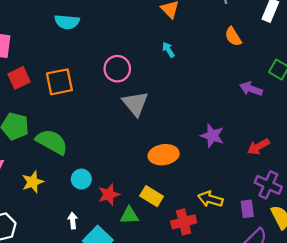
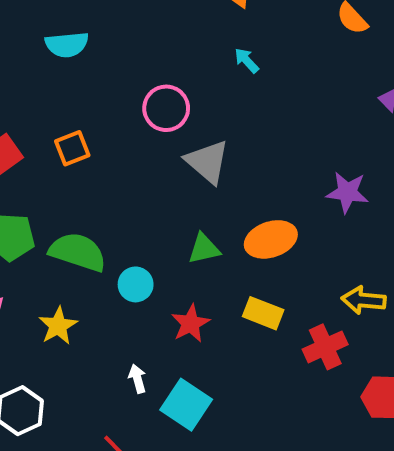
orange square: (59, 82) -> (72, 148), size x0.7
cyan circle: (81, 179) -> (136, 284), moved
green triangle: (129, 215) -> (204, 249), moved

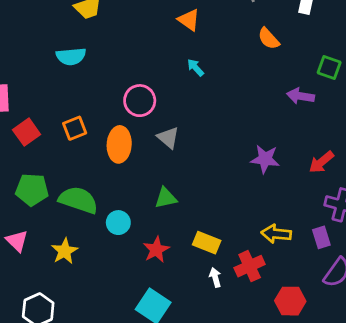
gray triangle: (207, 162) -> (168, 138), size x0.7
orange ellipse: (271, 239) -> (119, 144), moved, turned -68
white arrow: (137, 379) -> (215, 277), moved

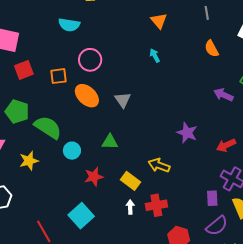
pink circle: (140, 101) -> (90, 60), moved
orange ellipse: (119, 144) -> (87, 96), turned -65
yellow arrow: (276, 234) -> (159, 165), moved

